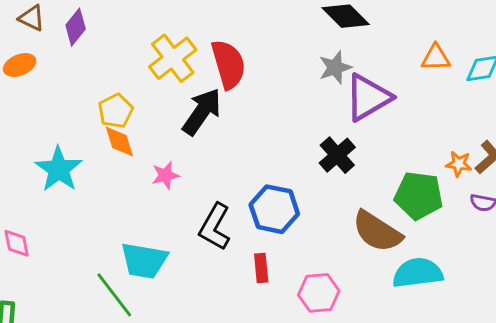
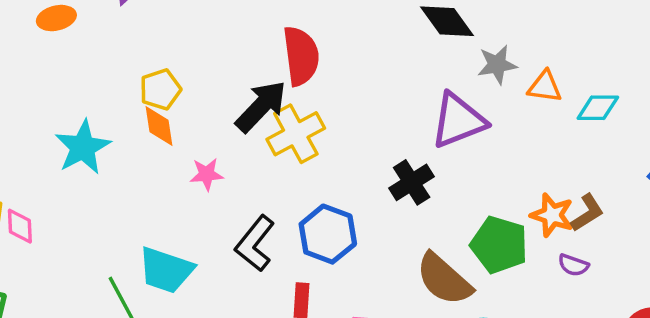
yellow cross: (173, 58) -> (296, 134), moved
gray star: (335, 68) -> (497, 65), moved
orange star: (459, 164) -> (552, 215), size x1.4

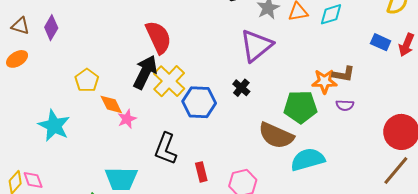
orange diamond: (159, 126) -> (111, 104), moved
black cross: (412, 182) -> (241, 88), size x0.7
brown L-shape: (587, 213) -> (343, 74), turned 60
blue hexagon: (328, 234) -> (199, 102), moved

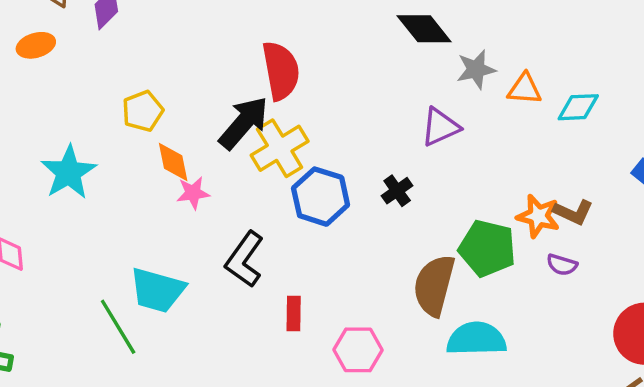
purple triangle: (256, 46) -> (440, 127), size x0.7
brown semicircle: (276, 136) -> (434, 285), turned 66

